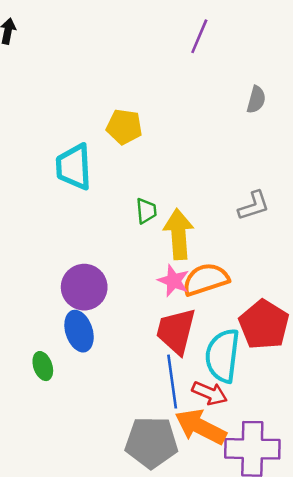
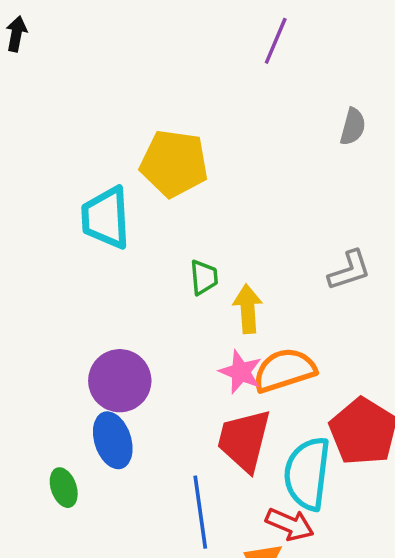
yellow pentagon: (124, 127) -> (174, 163), size x1.4
yellow arrow: (179, 234) -> (248, 309), size x0.7
blue line: (172, 382) -> (200, 512), moved

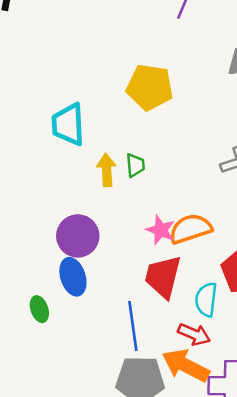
yellow pentagon: (174, 163) -> (150, 87), moved
yellow arrow: (248, 309) -> (107, 170), moved
cyan semicircle: (307, 474) -> (206, 300), size x0.7

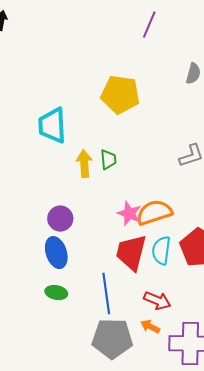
purple circle: (78, 236) -> (60, 219), size x0.7
cyan semicircle: (206, 300) -> (161, 251), moved
green ellipse: (39, 309) -> (56, 293), moved, turned -60
orange arrow: (186, 366) -> (150, 327), size x0.5

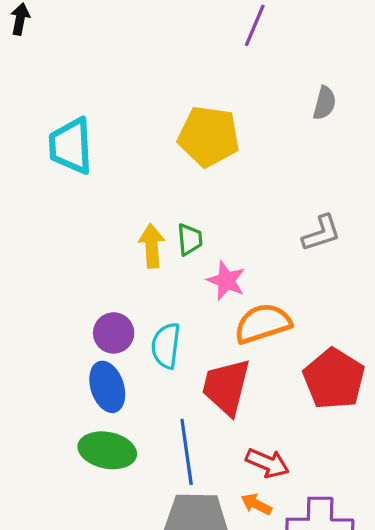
cyan trapezoid: (52, 126) -> (71, 146), moved
pink star: (129, 214) -> (226, 281), moved
cyan semicircle: (161, 251) -> (166, 346), moved
green ellipse: (56, 293) -> (107, 450), size x1.6

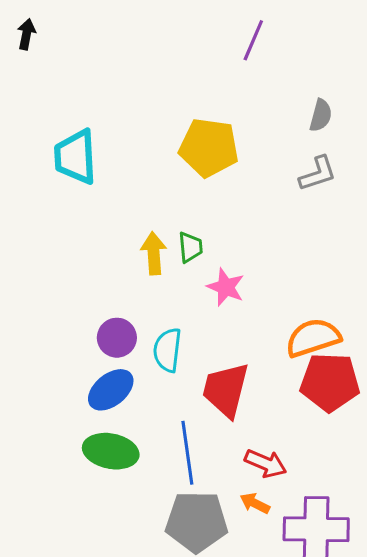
gray L-shape: (321, 233) -> (318, 174), moved
orange semicircle: (263, 323) -> (313, 338), moved
red pentagon: (334, 379) -> (330, 382), turned -30
blue ellipse: (107, 387) -> (111, 390), turned 69

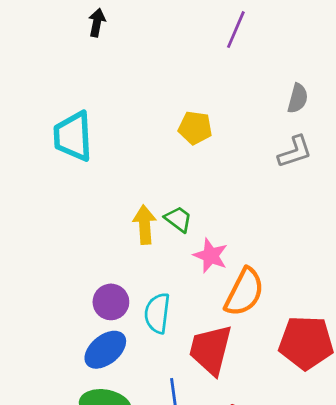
black arrow: (26, 34) -> (97, 23), moved
yellow pentagon: (209, 148) -> (195, 128), size x0.6
green trapezoid: (190, 247) -> (178, 219), turned -48
orange semicircle: (313, 338) -> (244, 292), moved, turned 135

